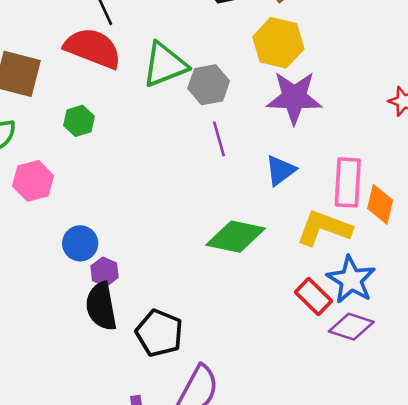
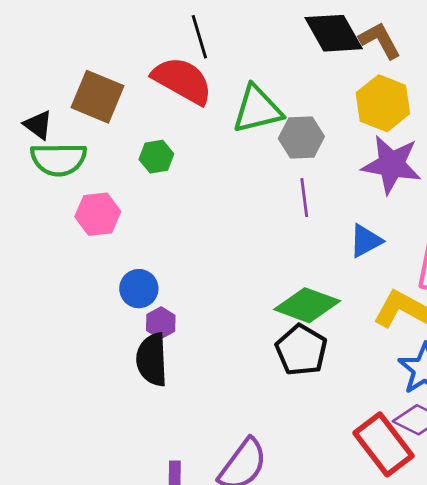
red rectangle: (313, 296) -> (383, 444), moved, size x1.5
black pentagon: (159, 333) -> (301, 350), moved

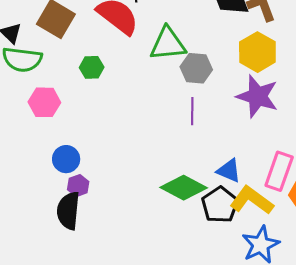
blue triangle: (366, 241) -> (229, 171), moved, turned 44
black pentagon: (301, 350) -> (220, 205), moved

